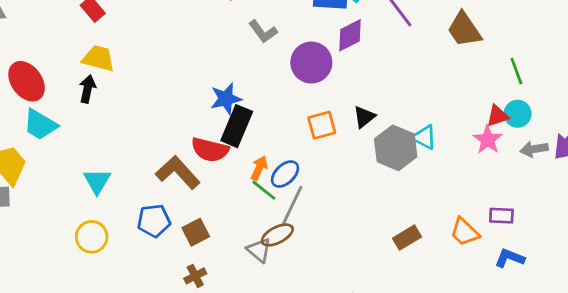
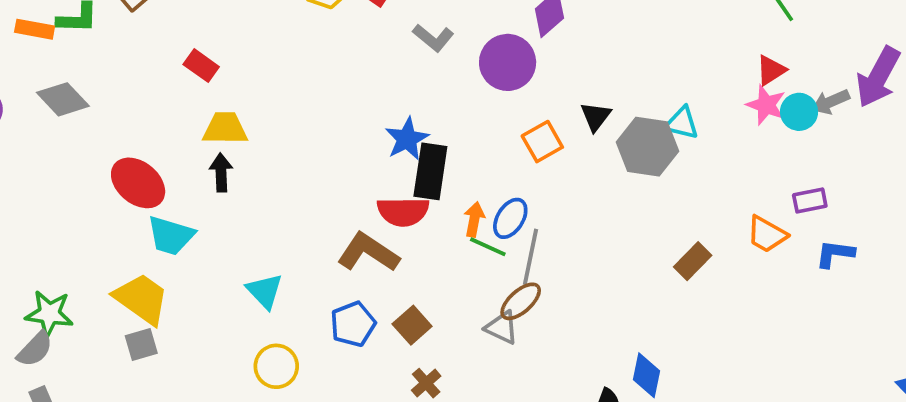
cyan circle: (518, 114) -> (799, 112), moved

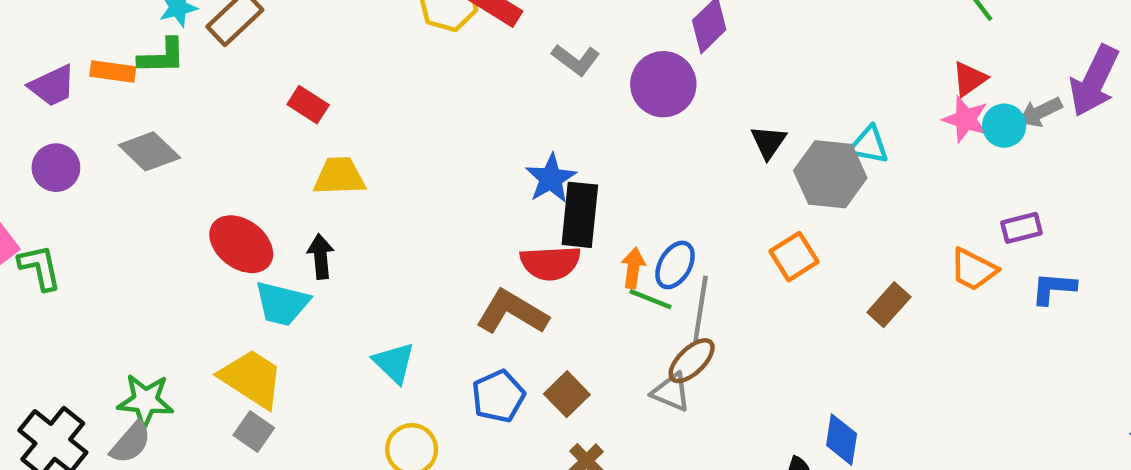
orange square: (542, 142) -> (794, 257), moved
black arrow: (221, 173) -> (321, 256), moved
gray square: (141, 345) -> (254, 432), turned -36

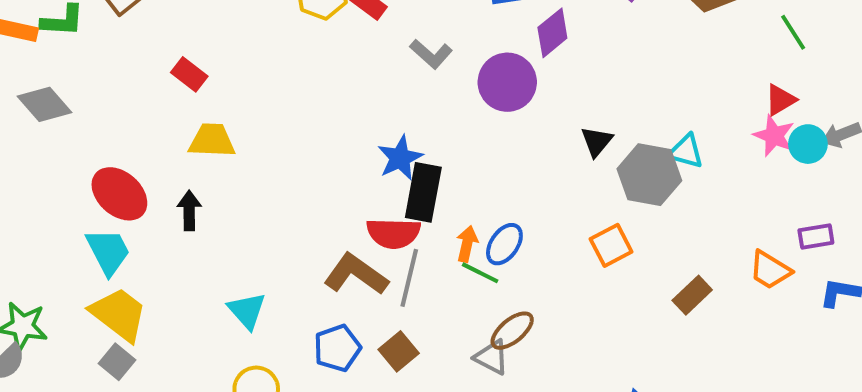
cyan trapezoid: (282, 304) -> (108, 252), moved, turned -136
gray line: (701, 308) -> (409, 278), moved

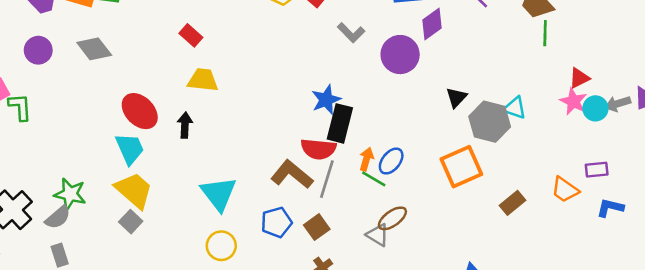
green line: (793, 32) -> (545, 33), moved, turned 30
orange square: (611, 245) -> (461, 167), size x1.5
cyan triangle: (247, 311) -> (219, 194), size x1.4

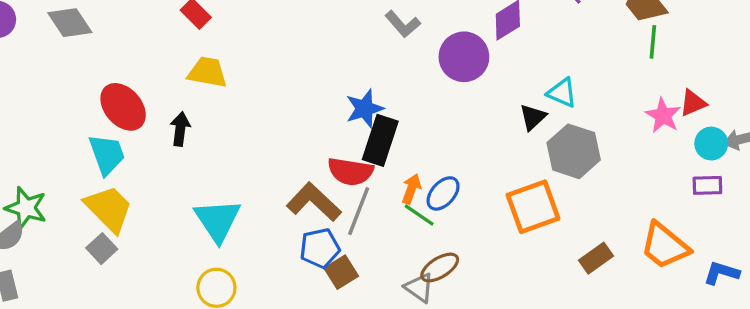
pink star: (573, 101) -> (663, 115), moved
cyan triangle: (515, 108) -> (562, 93), moved
purple rectangle: (597, 170) -> (707, 185), moved
orange trapezoid: (565, 190) -> (665, 246), size x1.4
blue pentagon: (276, 222) -> (320, 248), moved

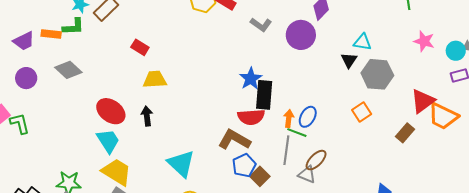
red triangle: (693, 103) -> (423, 101), moved, size x1.5
orange square: (533, 207) -> (362, 112), size x0.6
gray line: (359, 211) -> (286, 150), moved

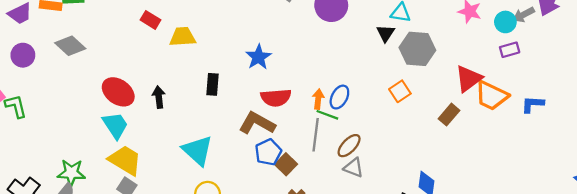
yellow trapezoid: (155, 79) -> (183, 37), moved
blue star: (251, 79) -> (258, 57), moved
black rectangle: (264, 95) -> (213, 84), moved, size x0.7
gray triangle: (307, 175) -> (354, 168), moved

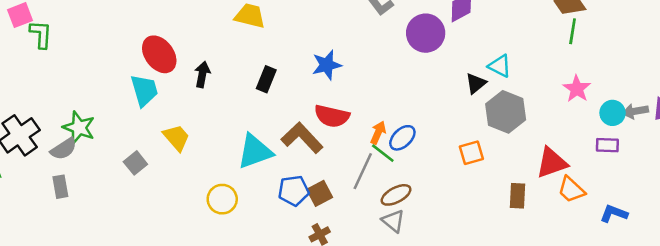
orange trapezoid: (492, 96) -> (571, 190), size x0.7
brown rectangle: (449, 115) -> (517, 196), turned -55
cyan triangle: (198, 150) -> (255, 151), moved, turned 40
blue pentagon: (268, 152) -> (294, 191), moved
yellow trapezoid: (125, 160) -> (176, 138), moved, size x0.7

